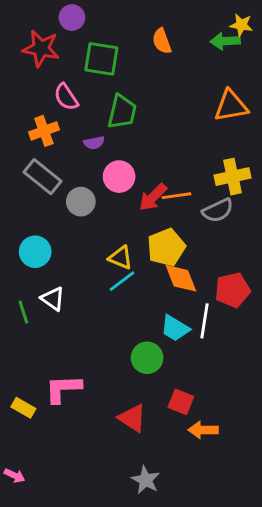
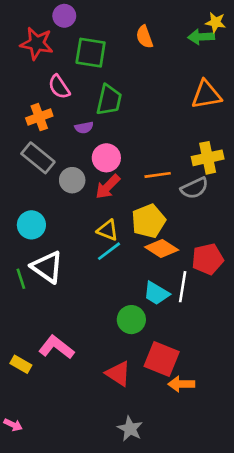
red arrow: (153, 197) -> (108, 187), moved
orange diamond: (181, 278) -> (162, 249), turned -36
white triangle: (53, 299) -> (47, 267), size x1.5
pink L-shape: (63, 389) -> (56, 347), turned 40
red square: (181, 402) -> (162, 359), size x1.5

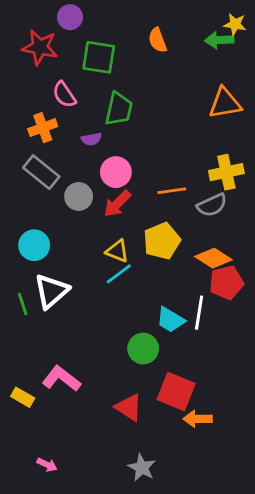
orange diamond: (162, 249) -> (213, 258), moved
white triangle: (47, 267) -> (51, 291), turned 44
pink arrow: (13, 425) -> (47, 465), moved

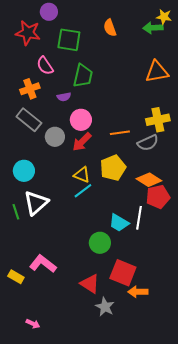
gray star: (142, 468) -> (105, 307), moved

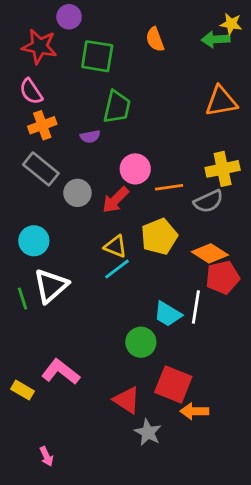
pink semicircle: (45, 66) -> (31, 91), moved
pink circle: (81, 120) -> (135, 169), moved
pink arrow: (33, 324) -> (46, 456), turned 40

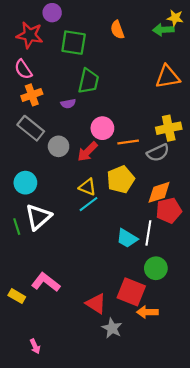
orange diamond: (210, 253) -> (159, 192), turned -50
green circle: (141, 342) -> (156, 268), moved

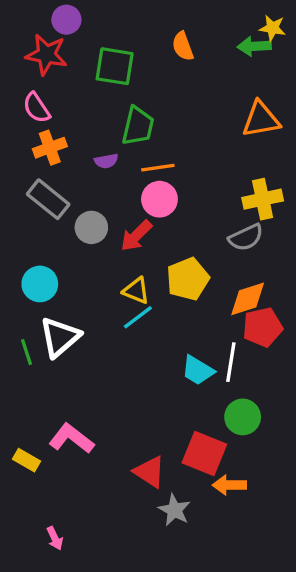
purple circle: (52, 13) -> (66, 20), moved
orange line: (128, 142) -> (158, 168), moved

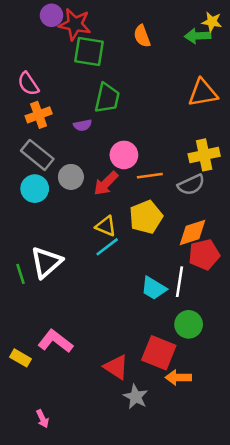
red star: (46, 55) -> (75, 24), moved
orange line: (158, 168) -> (150, 176), moved
cyan circle: (40, 284) -> (35, 189), moved

